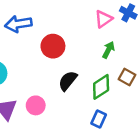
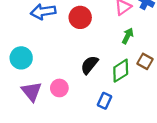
red circle: (53, 46) -> (80, 17), moved
blue rectangle: (99, 119) -> (104, 101), moved

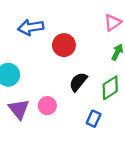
red circle: (80, 17) -> (64, 45), moved

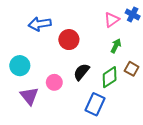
pink circle: (47, 106) -> (54, 82), moved
blue rectangle: (94, 119) -> (95, 104), size x1.5

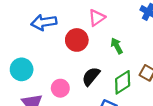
pink triangle: (112, 20) -> (97, 18), moved
green arrow: (116, 46) -> (117, 46), moved, turned -56

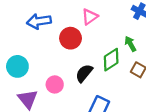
green arrow: (117, 46) -> (130, 44), moved
green diamond: (123, 82) -> (111, 60), moved

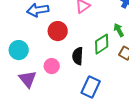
red circle: (71, 38) -> (58, 31), moved
black semicircle: (84, 73) -> (78, 56), turned -36

